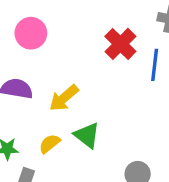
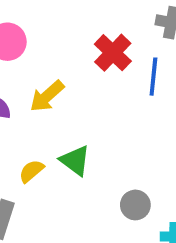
yellow arrow: (64, 98) -> (47, 96), moved

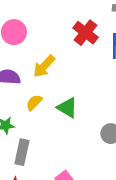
yellow semicircle: (31, 171) -> (34, 103), moved

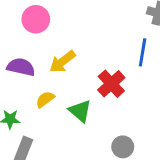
red cross: (86, 33) -> (111, 84), moved

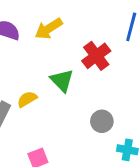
yellow semicircle: (45, 99) -> (27, 99), moved

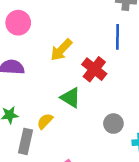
yellow arrow: (49, 29) -> (61, 50), moved

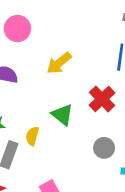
red cross: (94, 69) -> (102, 99), moved
yellow semicircle: (45, 121) -> (32, 136), turned -36

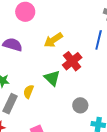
red cross: (102, 99) -> (72, 61), moved

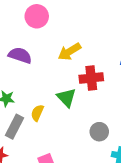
red cross: (72, 61) -> (91, 78), turned 30

